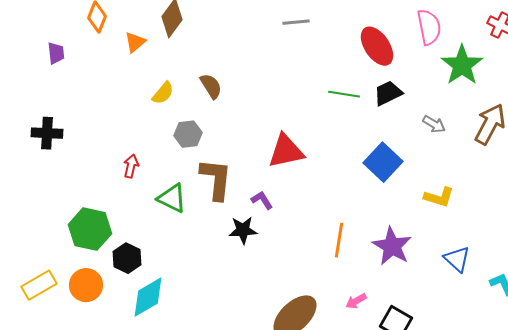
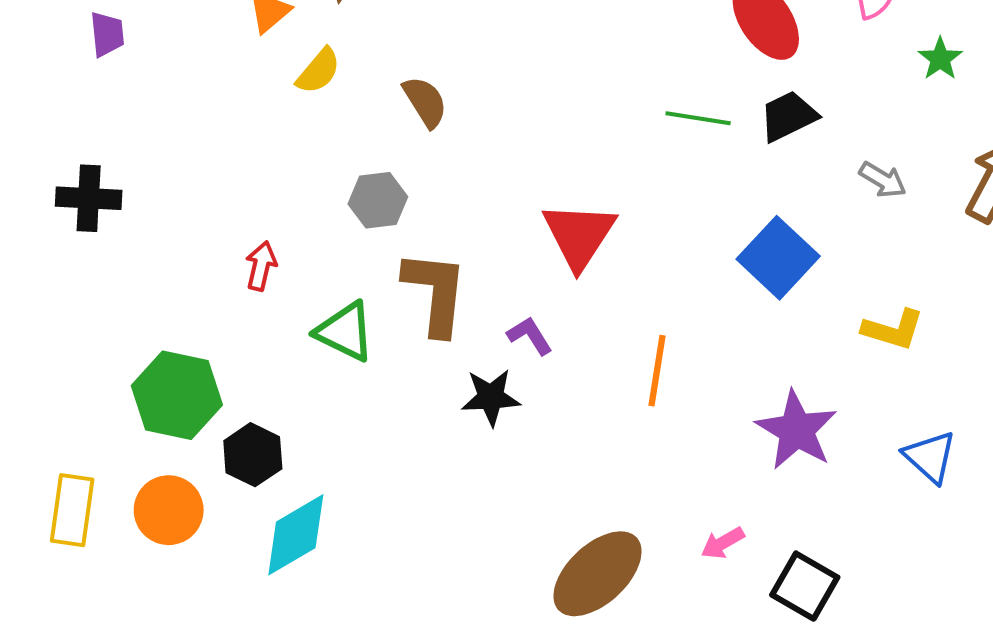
green star: (462, 65) -> (940, 59), size x0.5
yellow semicircle: (163, 93) -> (318, 71), moved
red triangle: (286, 151) -> (579, 235), turned -45
orange line: (339, 240) -> (657, 371), moved
yellow rectangle: (39, 285) -> (72, 510), turned -52

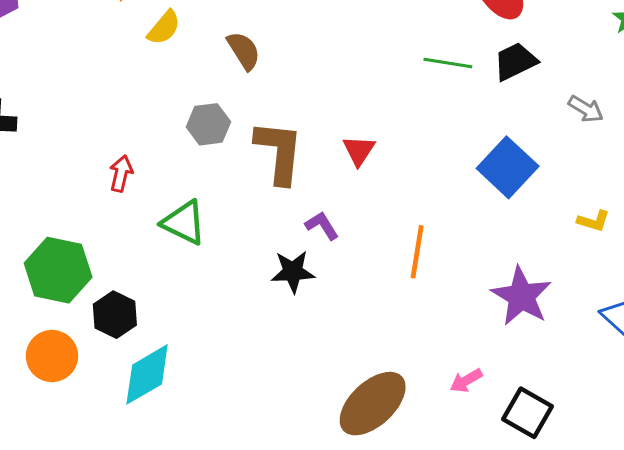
red triangle: (579, 235) -> (359, 150), size x0.6
brown L-shape: (435, 293) -> (279, 152), moved
yellow L-shape: (893, 330) -> (594, 221), size x0.7

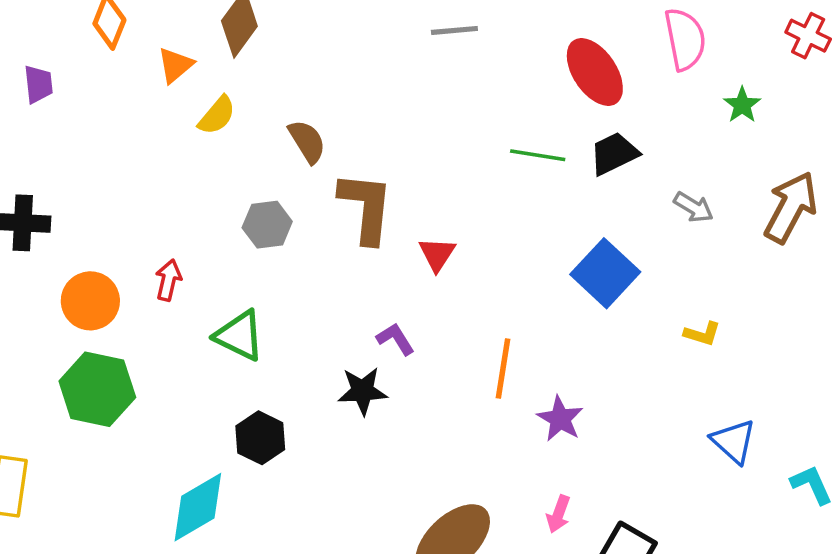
brown L-shape: (279, 152) -> (366, 207), moved
purple star: (521, 296) -> (560, 419), moved, size x0.7
black hexagon: (115, 315) -> (260, 438), moved
orange circle: (52, 356) -> (90, 301), moved
pink arrow: (466, 381) -> (558, 514), turned -40

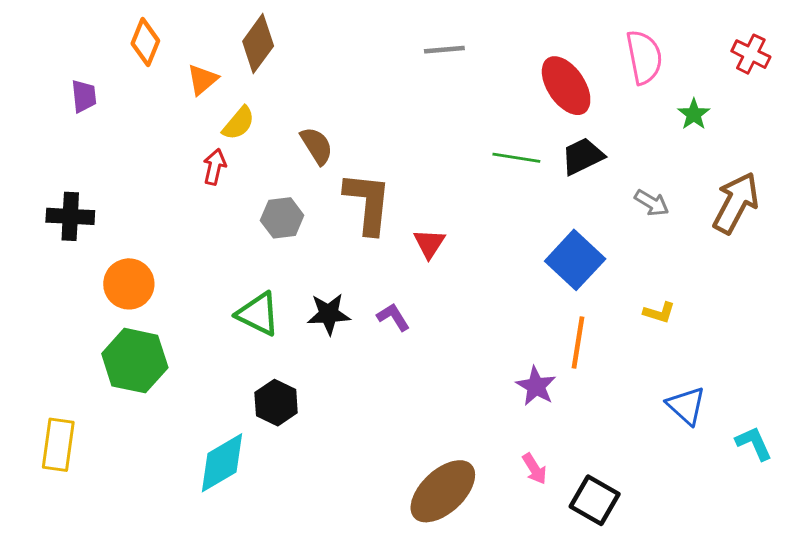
red arrow: (168, 280) -> (214, 167), moved
orange line: (503, 368) -> (578, 343), moved
black star: (363, 391) -> (329, 314), moved
pink arrow: (558, 514) -> (535, 469), turned -52

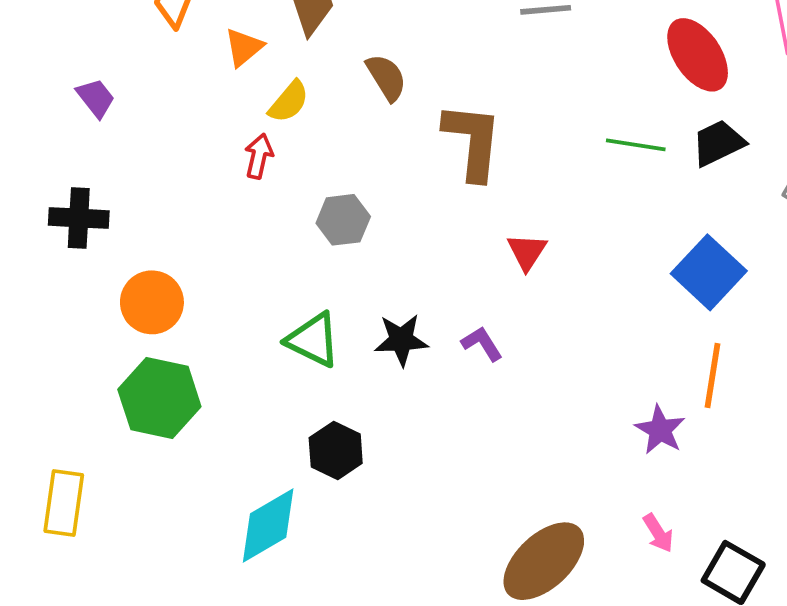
purple trapezoid: (84, 96) -> (96, 98), moved, turned -32
brown semicircle: (317, 146) -> (386, 77), moved
brown L-shape: (368, 203) -> (473, 141), moved

